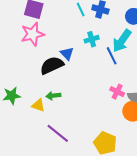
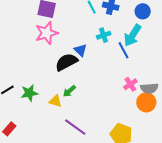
pink cross: (117, 92) -> (130, 84), turned 32
green arrow: (53, 96) -> (69, 91), turned -32

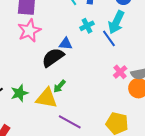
blue triangle: (80, 50) -> (66, 44), turned -32
yellow triangle: (55, 101) -> (47, 98), size x1.6

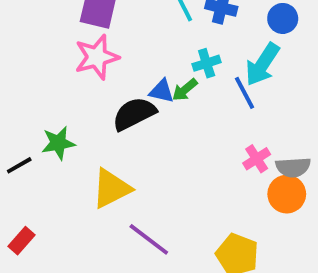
green arrow: (59, 86) -> (185, 90), moved
green star: (19, 93) -> (58, 143), moved
yellow triangle: (47, 98) -> (111, 188), turned -45

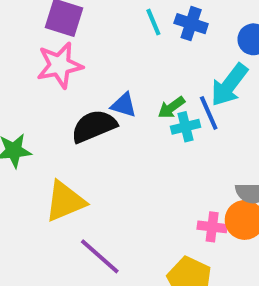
cyan cross: (207, 63) -> (186, 127), moved
green arrow: (185, 90) -> (171, 107), moved
pink cross: (257, 159) -> (212, 227), moved, turned 36

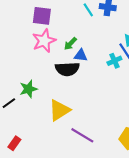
green arrow: (171, 107) -> (70, 44), moved
black semicircle: (94, 126) -> (67, 69), turned -150

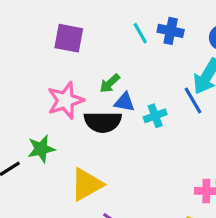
pink star: (44, 41) -> (65, 100), moved
cyan cross: (114, 61) -> (155, 116), moved

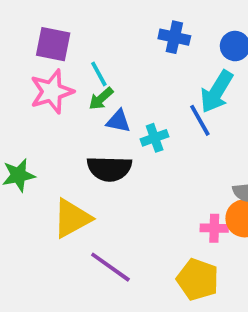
cyan line: (140, 33) -> (99, 74), moved
pink star: (65, 100) -> (52, 92), moved
black semicircle: (103, 122) -> (109, 169), moved

